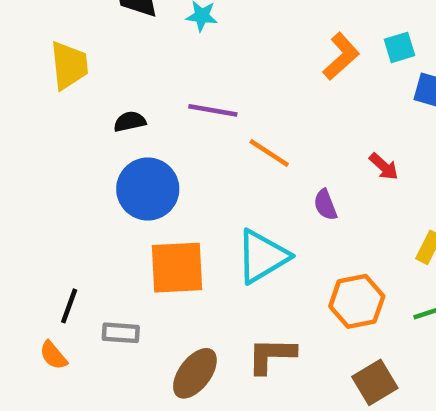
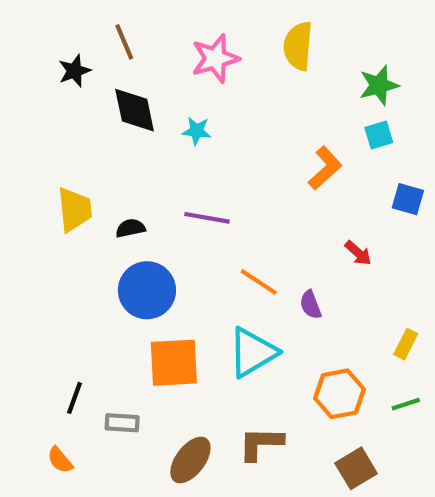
cyan square: (400, 47) -> (379, 135), moved
yellow trapezoid: (69, 65) -> (75, 210), moved
orange line: (269, 153) -> (259, 282), moved
red arrow: (384, 167) -> (358, 253), moved
orange semicircle: (53, 355) -> (60, 460), moved

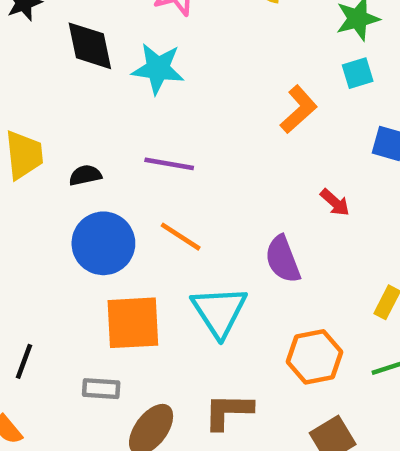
cyan star: (197, 131) -> (158, 69), size x1.6
orange line: (259, 282) -> (181, 237), moved
purple semicircle: (311, 305) -> (283, 259), size x1.5
cyan triangle: (253, 352) -> (219, 311), turned -32
gray rectangle: (122, 423) -> (101, 389), moved

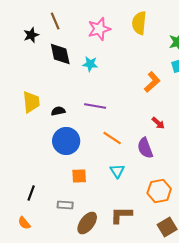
cyan star: (158, 69) -> (90, 64), size x0.7
red arrow: (335, 202) -> (158, 123), moved
orange line: (181, 237) -> (112, 138), moved
cyan triangle: (219, 311) -> (117, 171), size x0.6
orange square: (133, 323) -> (79, 176), size x0.6

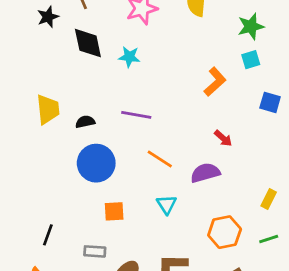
purple semicircle: (145, 148) -> (205, 173), turned 95

